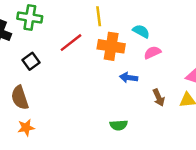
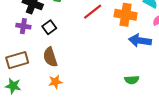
black square: (31, 61) -> (49, 27), moved
blue arrow: (129, 78) -> (140, 41), size x1.5

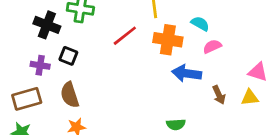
purple cross: (23, 26) -> (40, 65), moved
black square: (49, 27) -> (68, 56), turned -32

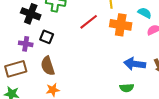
blue arrow: (187, 73) -> (135, 64), moved

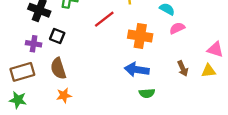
orange cross: (121, 25) -> (140, 36), moved
blue arrow: (135, 64) -> (137, 70), moved

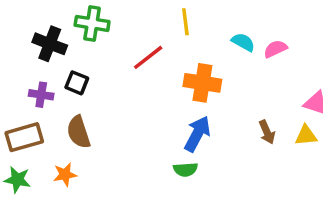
pink semicircle: (177, 28) -> (275, 49), moved
blue arrow: (137, 70) -> (197, 134), turned 110
green semicircle: (147, 93) -> (185, 169), moved
orange star: (64, 95) -> (65, 175), moved

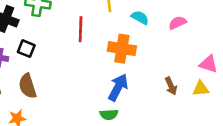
cyan semicircle: (243, 42) -> (140, 18), moved
red line: (148, 57) -> (81, 29), turned -50

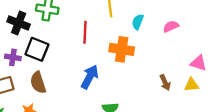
cyan semicircle: (140, 18) -> (138, 22), turned -98
black square: (26, 49) -> (37, 49), size x1.5
blue arrow: (118, 87) -> (90, 77), moved

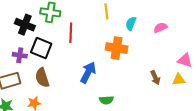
red line: (85, 32) -> (71, 33), moved

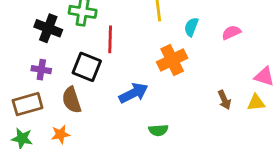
black square: (41, 48) -> (87, 67), moved
orange cross: (117, 48) -> (172, 60), turned -35
blue arrow: (88, 73) -> (134, 93), turned 35

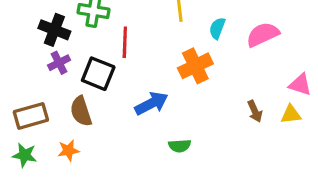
pink semicircle: (231, 32) -> (263, 35), size x1.5
purple cross: (41, 70) -> (59, 63), moved, turned -36

